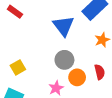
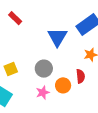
gray circle: (64, 60) -> (44, 69), moved
red semicircle: (100, 72) -> (81, 76), moved

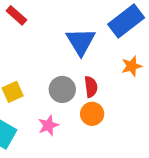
red semicircle: (81, 76) -> (91, 87), moved
pink star: (43, 92) -> (48, 125), moved

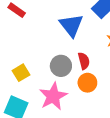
pink star: (48, 125) -> (53, 96), size x1.6

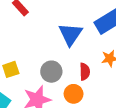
red semicircle: (84, 61) -> (85, 72), moved

